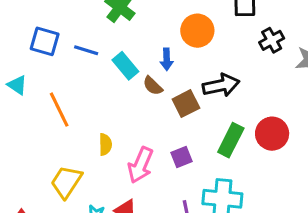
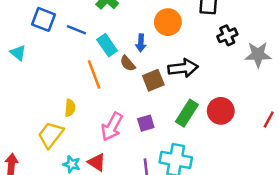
orange line: (59, 110) -> (94, 74), moved
yellow semicircle: (105, 144) -> (70, 108), moved

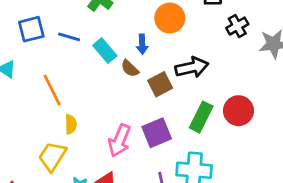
blue square: (43, 19) -> (31, 29), turned -30
orange line: (94, 74) -> (52, 90), moved
purple square: (146, 123) -> (157, 133), size x1.5

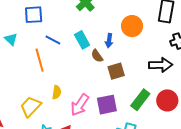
blue line: (69, 37) -> (53, 40), moved
black arrow: (192, 67) -> (161, 65), moved
yellow semicircle: (71, 124) -> (57, 92), moved

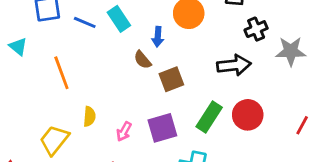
blue line: (53, 40) -> (85, 22), moved
cyan rectangle: (82, 40) -> (119, 19), moved
pink arrow: (80, 105) -> (124, 131), size x0.6

